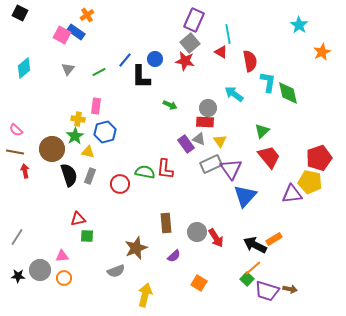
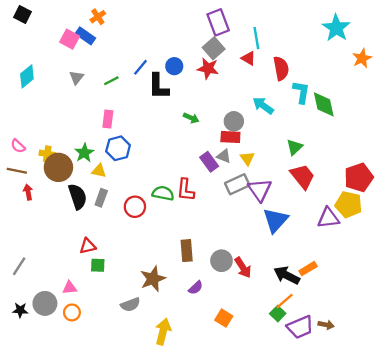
purple rectangle: (194, 20) -> (218, 22), turned -45
cyan star: (299, 25) -> (336, 28), size x1.4
yellow cross: (78, 119) -> (47, 154), moved
purple trapezoid: (267, 291) -> (300, 327), turned -40

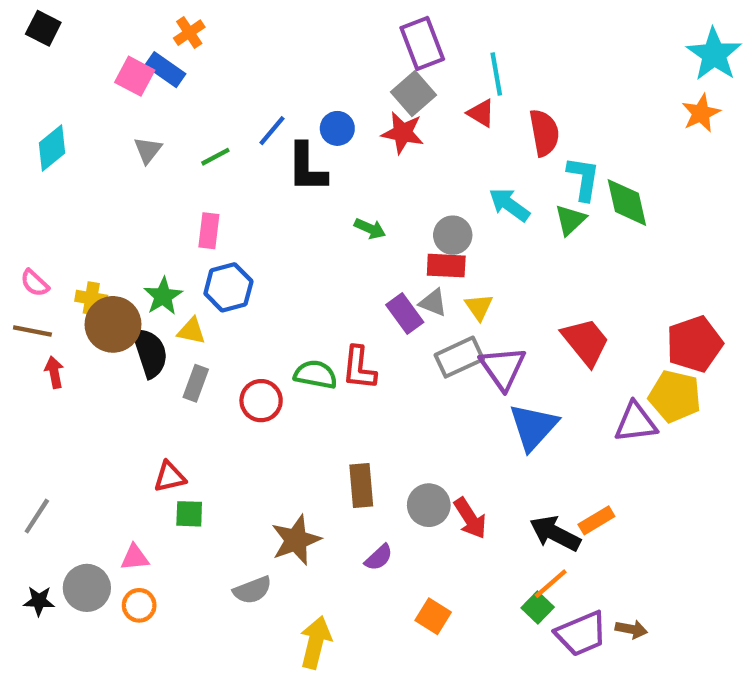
cyan star: (336, 28) -> (714, 54), moved
green triangle: (295, 147) -> (570, 220), moved
black semicircle: (78, 197) -> (150, 353), moved

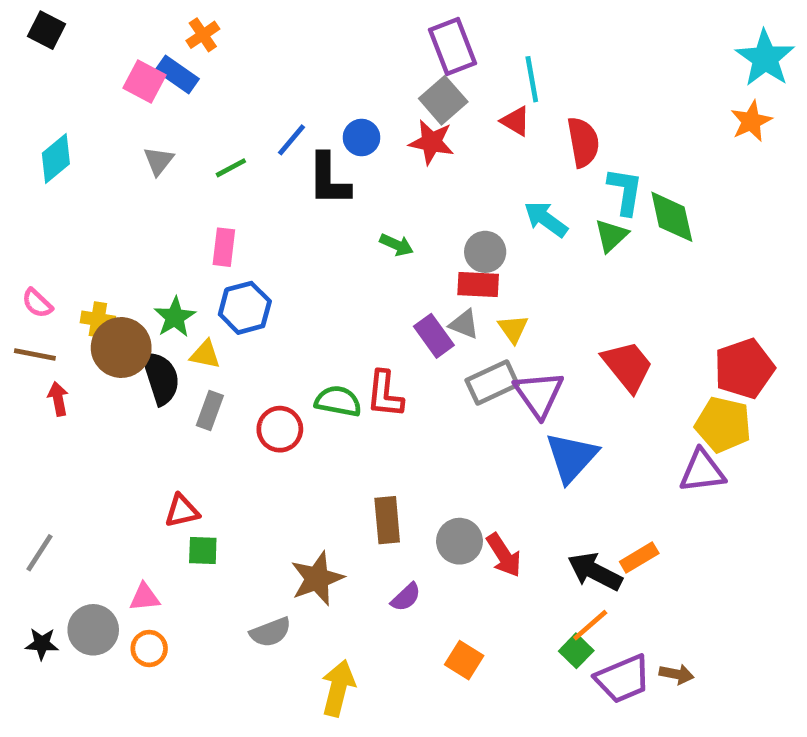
purple triangle: (636, 422) -> (702, 471), moved

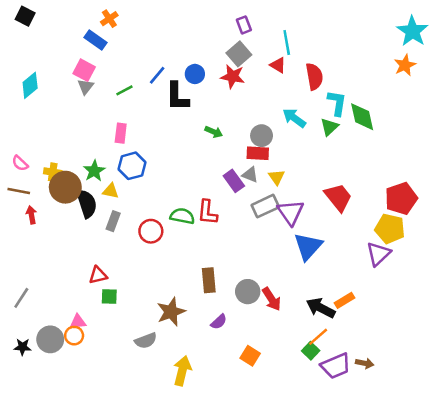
purple rectangle: (452, 47) -> (244, 25), size x0.6
pink square: (145, 82) -> (84, 70), moved
purple triangle: (702, 471) -> (378, 254), turned -36
orange circle: (149, 648) -> (74, 336), moved

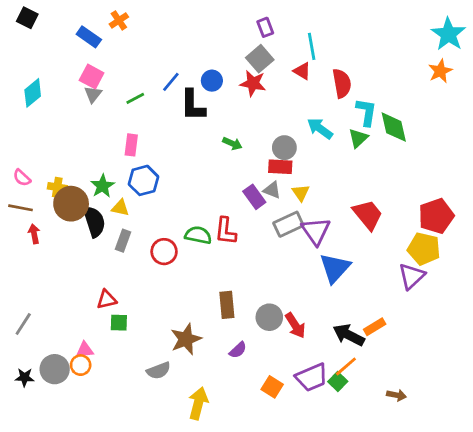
blue rectangle: (95, 40) -> (89, 37), moved
purple trapezoid: (336, 366) -> (312, 377), moved

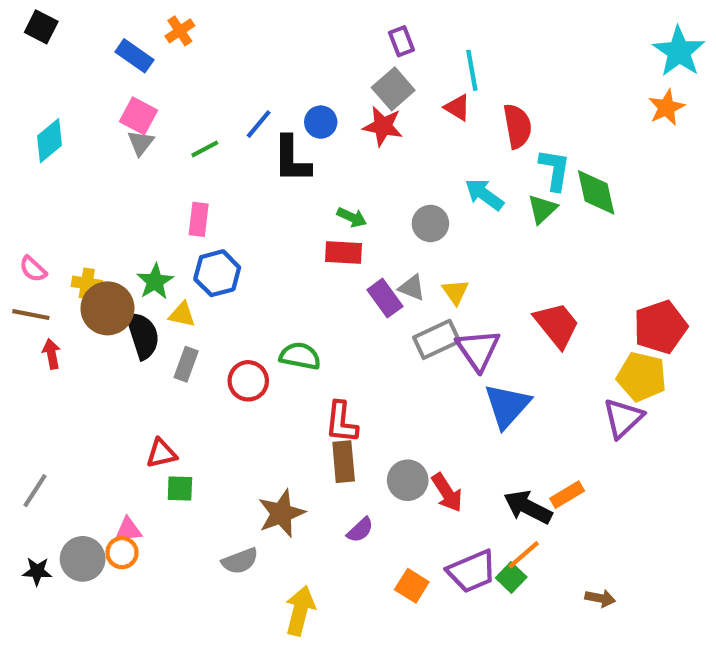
red rectangle: (280, 167) -> (344, 252), moved
red L-shape: (226, 231) -> (341, 422), moved

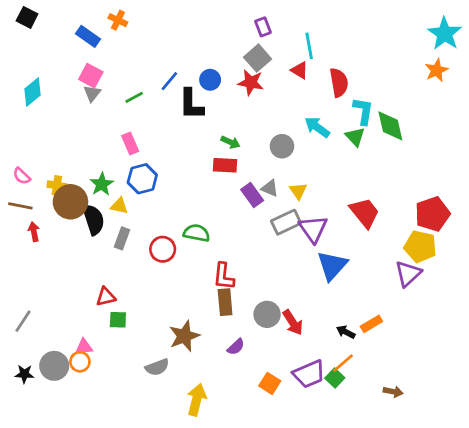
orange cross: (180, 31) -> (118, 20), turned -30
green triangle: (542, 209) -> (355, 137), turned -30
pink rectangle: (199, 219) -> (130, 143), turned -30
black arrow: (528, 507) -> (346, 332), size x0.6

